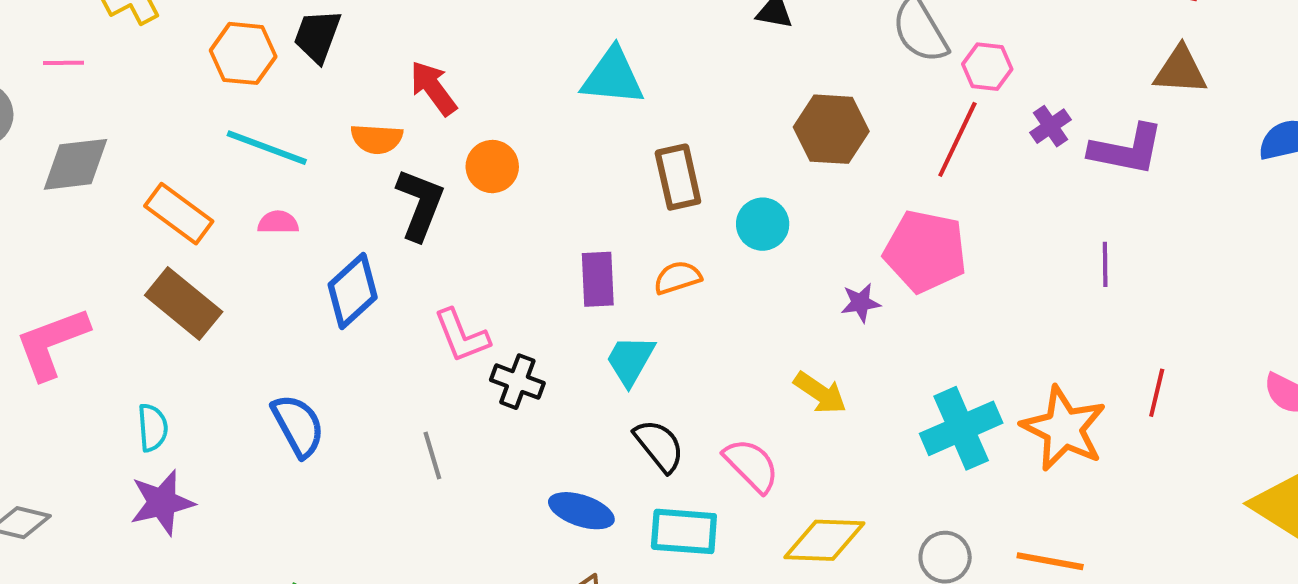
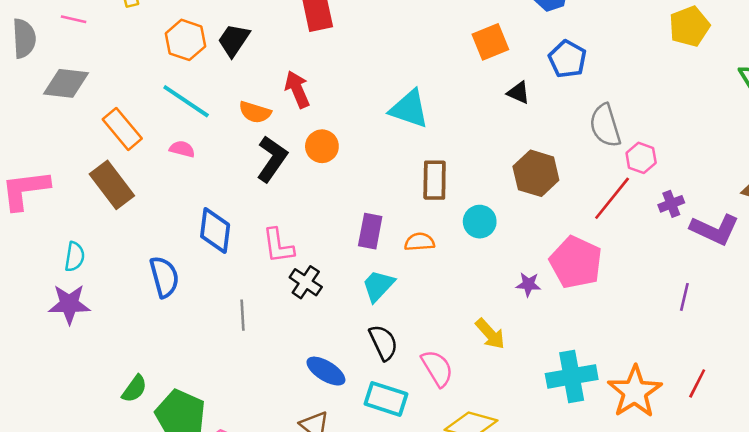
blue diamond: (353, 291) -> (215, 231), moved, turned -54

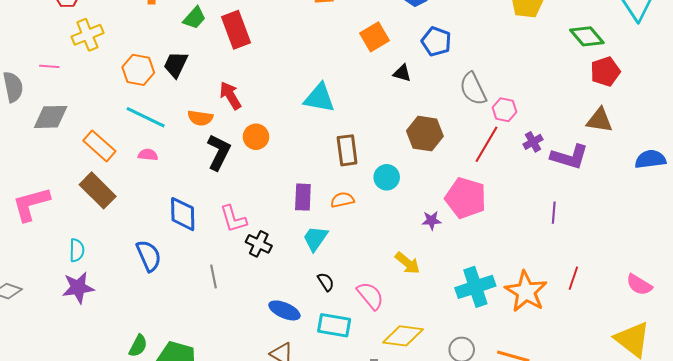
black semicircle: (383, 343) -> (326, 282), size x0.7

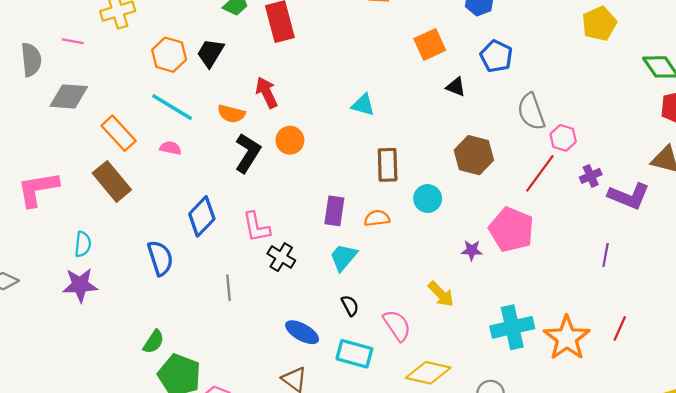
cyan triangle: (319, 98) -> (363, 105), size x0.7
blue diamond: (183, 214) -> (202, 216), turned 39
green semicircle: (138, 346) -> (154, 342), moved

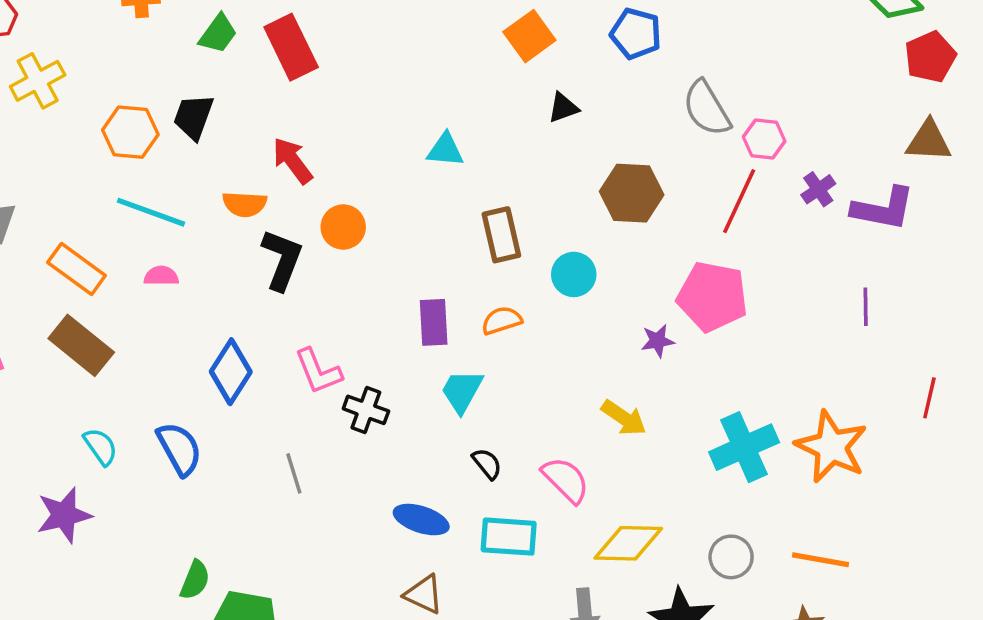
black triangle: (456, 87) -> (563, 108), moved, turned -30
cyan semicircle: (83, 244) -> (101, 447), moved, turned -30
red line: (620, 328) -> (929, 398), moved

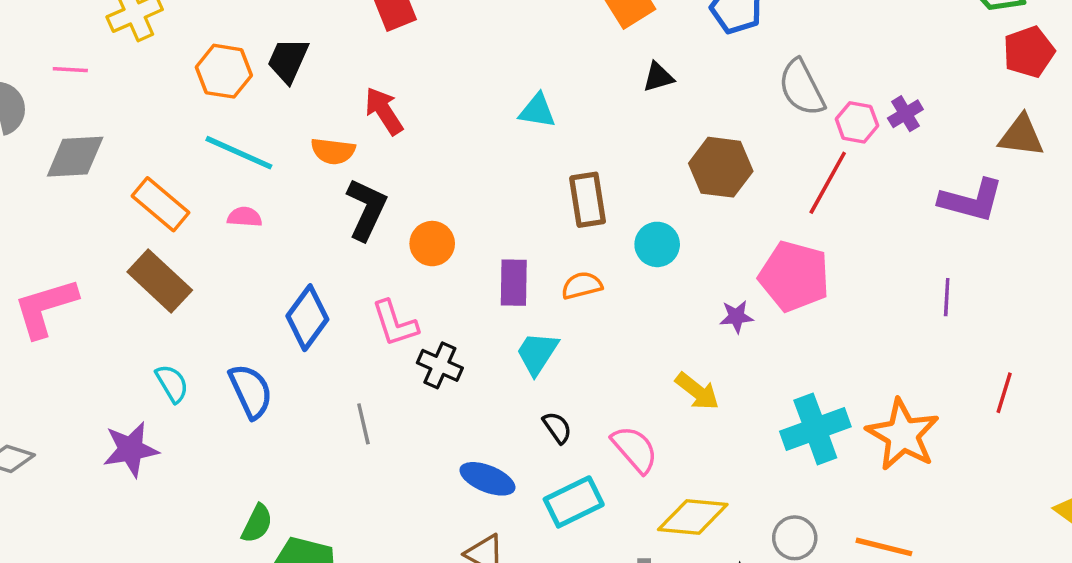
purple cross: (818, 189) -> (905, 114), moved
orange circle: (343, 227) -> (432, 244), moved
cyan rectangle: (509, 537) -> (574, 502), turned -34

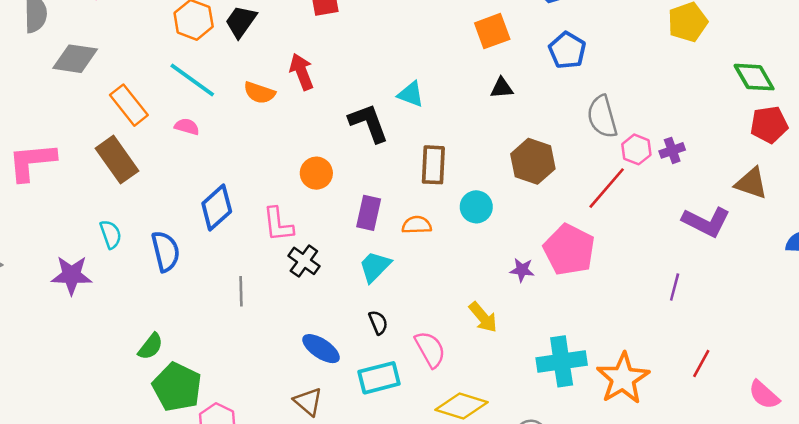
black L-shape: (366, 209) -> (369, 123), moved, turned -57

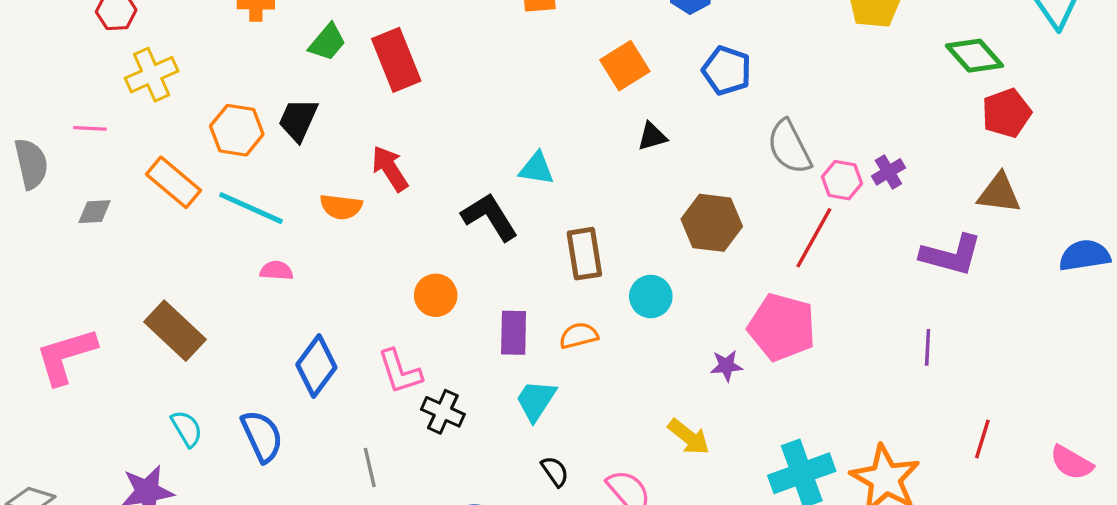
gray diamond: (75, 59) -> (94, 212), size x0.6
orange rectangle: (129, 105) -> (173, 182), moved
pink semicircle: (187, 127) -> (276, 271), moved

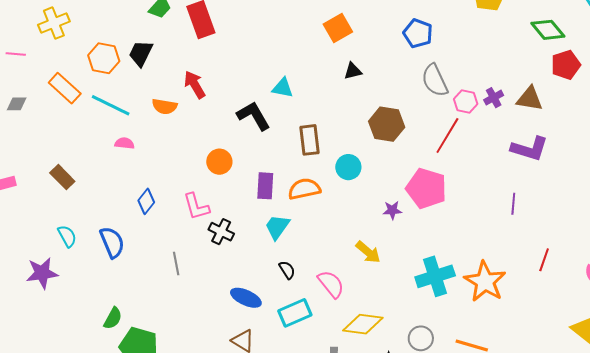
blue pentagon: (727, 71) -> (418, 33), moved
brown triangle: (999, 193) -> (530, 99), moved
brown rectangle: (175, 331) -> (62, 177), size x0.7
orange semicircle: (579, 336) -> (304, 189), size x1.4
blue diamond: (316, 366) -> (146, 201), size x0.7

